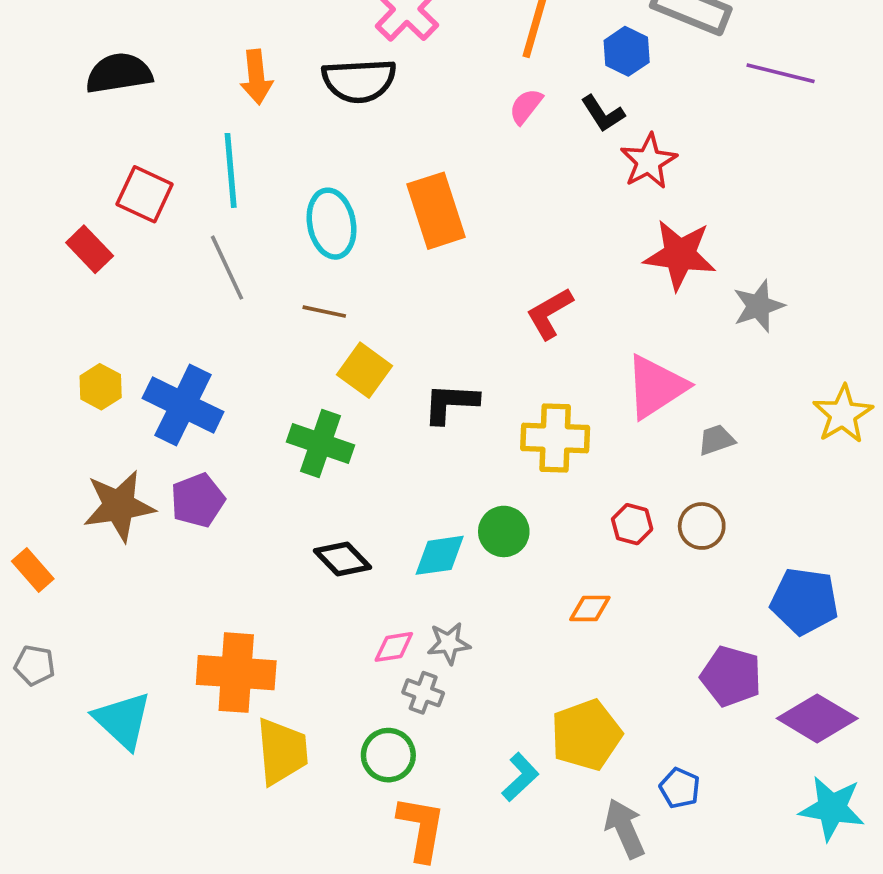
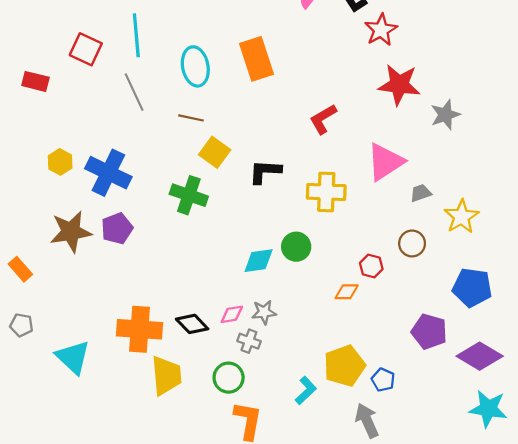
red rectangle: (90, 249) -> (35, 81), moved, turned -32
yellow star: (843, 414) -> (461, 217), moved
red hexagon: (632, 524) -> (371, 266), moved
black diamond: (342, 559) -> (192, 324), moved
blue pentagon: (680, 788) -> (383, 380), moved

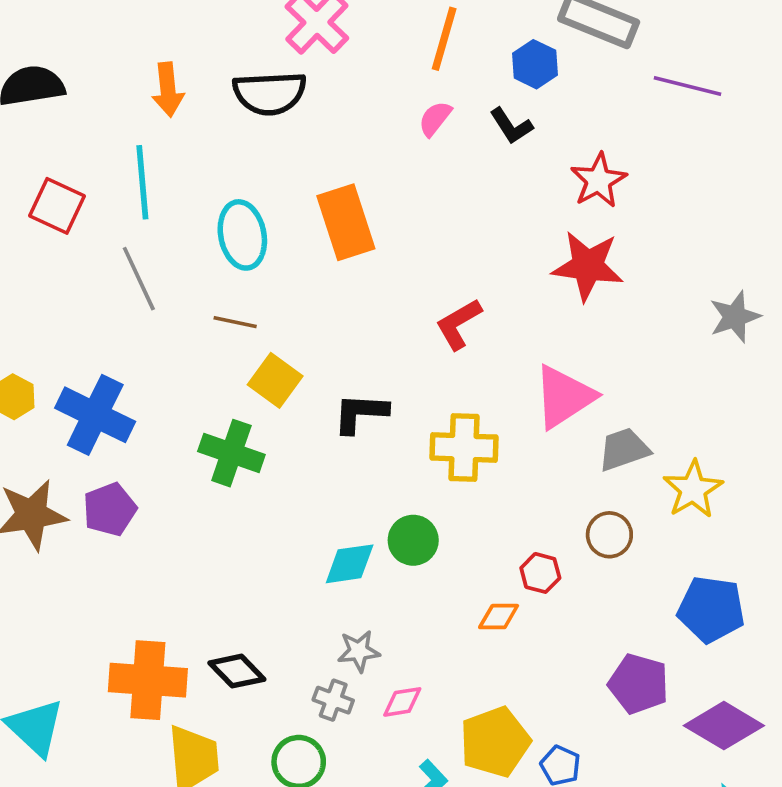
red star: (381, 30) -> (599, 180), moved
gray star: (445, 115) -> (735, 317), moved
gray trapezoid: (421, 193) -> (624, 449), size x1.4
pink diamond: (232, 314) -> (402, 702), moved

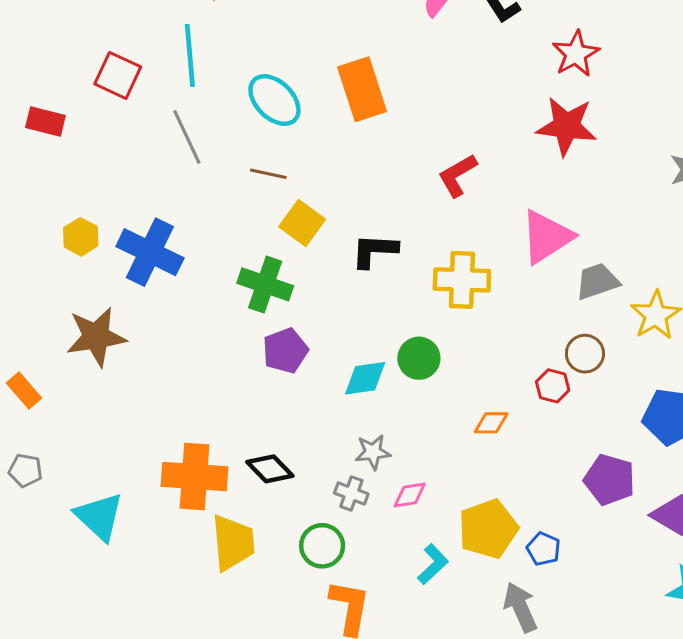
cyan ellipse: (242, 235) -> (274, 100), turned -34
purple pentagon: (110, 509) -> (285, 351), moved
red hexagon: (540, 573) -> (553, 386), moved

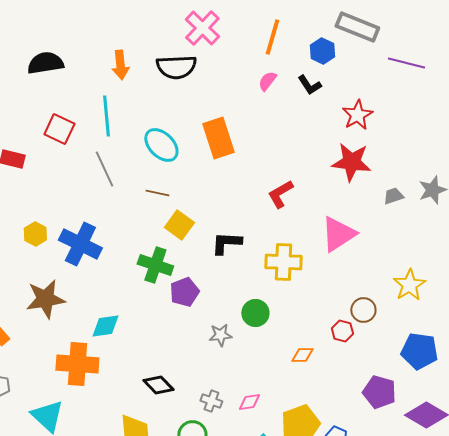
gray trapezoid: (597, 281) -> (393, 196), moved, size x0.7
purple pentagon: (285, 351) -> (184, 292), moved
cyan diamond: (365, 378) -> (105, 326), moved
gray star: (373, 452) -> (220, 335), moved
orange cross: (195, 477) -> (77, 364), moved

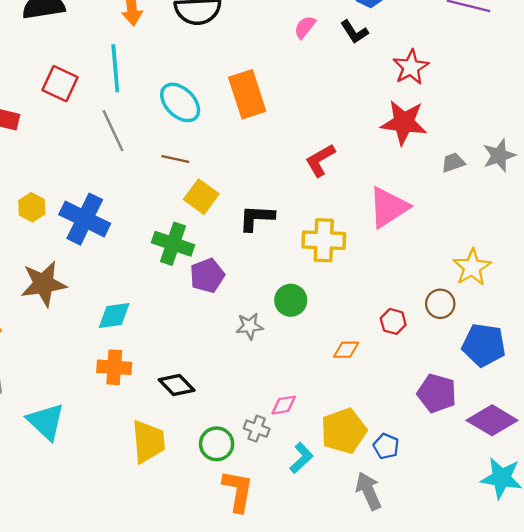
brown circle: (363, 310) -> (440, 304), moved
orange cross: (77, 364) -> (114, 367), moved, size x0.7
gray cross: (211, 401) -> (257, 429), moved

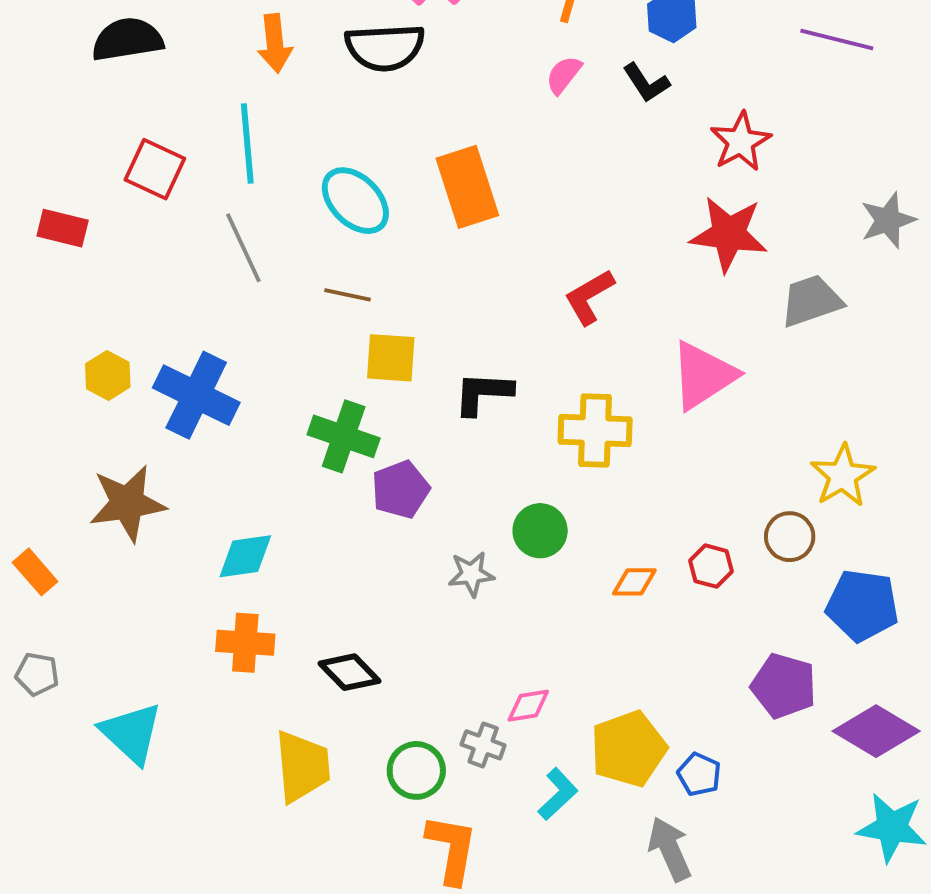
gray star: (499, 155) -> (888, 220), moved
gray trapezoid: (453, 163) -> (811, 301), size x1.6
yellow square: (201, 197) -> (391, 358), turned -32
orange diamond: (346, 350) -> (634, 582), moved

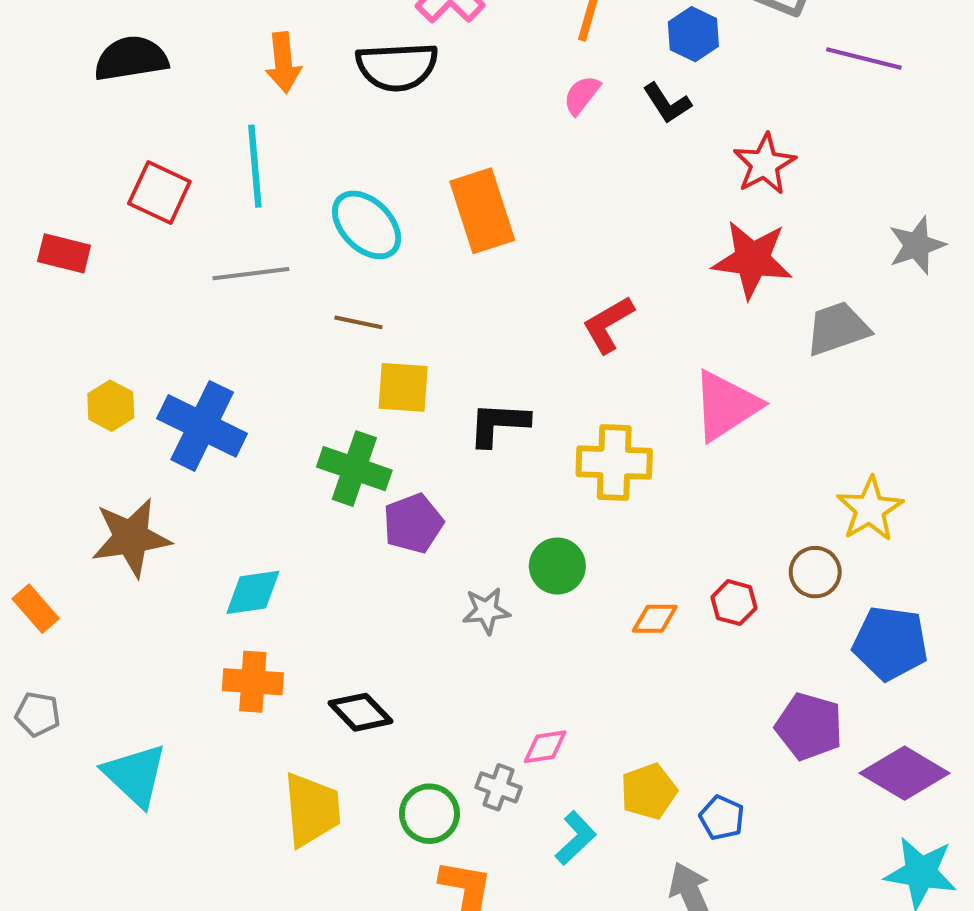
gray line: (243, 248) -> (251, 274), turned -72
yellow pentagon: (628, 749) -> (649, 791), size x0.7

